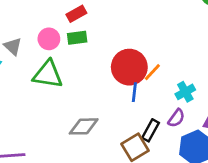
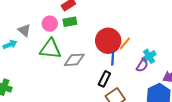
purple semicircle: (176, 118) -> (142, 65), moved
gray diamond: (84, 126) -> (74, 60), moved
black rectangle: (151, 130) -> (104, 79), moved

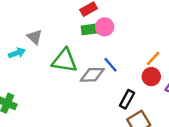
pink circle: (50, 24) -> (105, 27), moved
red circle: (108, 41) -> (151, 77), moved, size x0.6
blue line: (113, 58) -> (111, 65), moved, turned -48

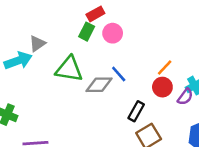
green rectangle: (89, 29) -> (87, 32), moved, turned -56
gray triangle: (35, 37) -> (37, 44), turned 42
cyan arrow: (17, 53) -> (18, 61), size x1.5

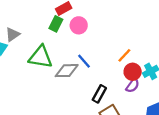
red circle: (162, 87) -> (133, 72), moved
purple semicircle: (185, 97) -> (133, 85), moved

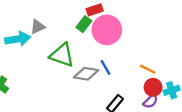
pink circle: (79, 25) -> (107, 30), size x1.6
orange line: (124, 55) -> (148, 69), turned 63

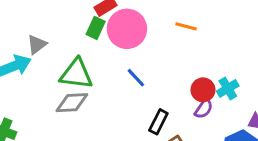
orange line: (148, 69) -> (186, 26), moved
gray diamond: (86, 74) -> (72, 103), moved

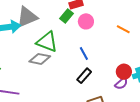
pink circle: (127, 29) -> (86, 21), size x0.6
gray triangle: (37, 44) -> (27, 17), size x1.6
black rectangle: (158, 122) -> (84, 76), moved

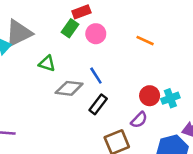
green triangle: (47, 42) -> (47, 63), size x0.6
gray diamond: (40, 59) -> (69, 88), moved
purple semicircle: (121, 83) -> (139, 120), moved

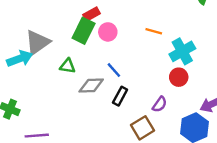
green rectangle: (70, 28) -> (84, 31), size x1.5
red circle: (150, 96) -> (179, 77), moved
cyan cross: (170, 98) -> (182, 51), moved, size x1.5

